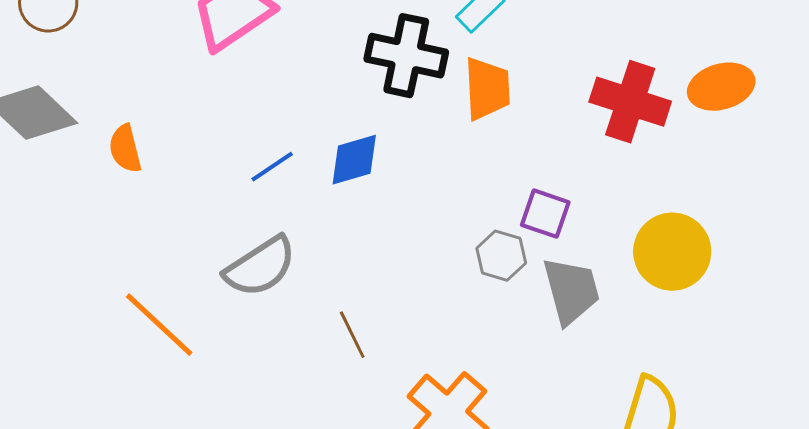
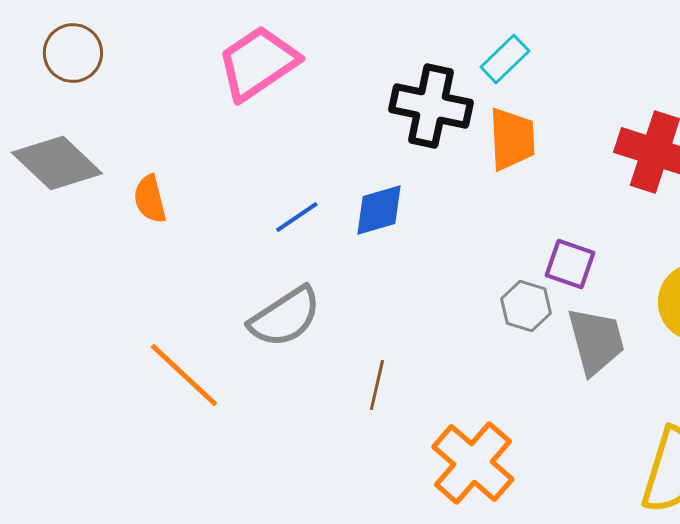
brown line: (352, 335) -> (377, 385), turned 39

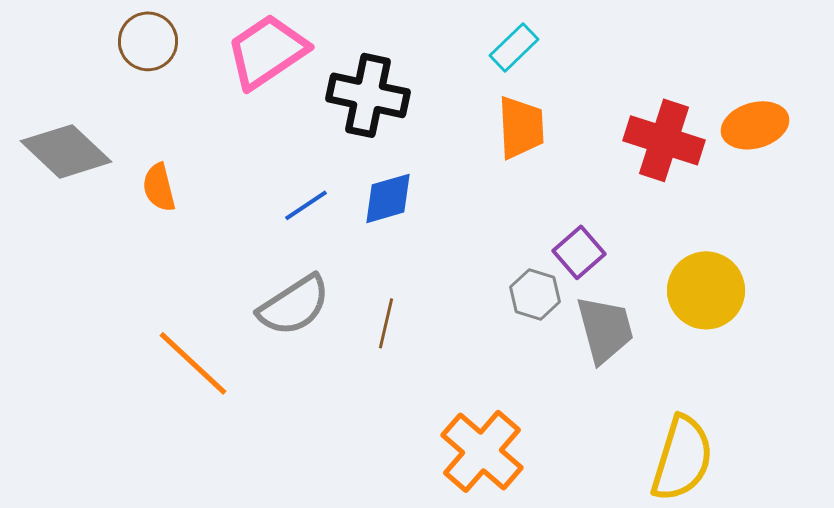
brown circle: (73, 53) -> (148, 41), moved
black cross: (431, 106) -> (368, 95), moved
purple square: (570, 264) -> (579, 252), turned 30
brown line: (377, 385) -> (386, 323), moved

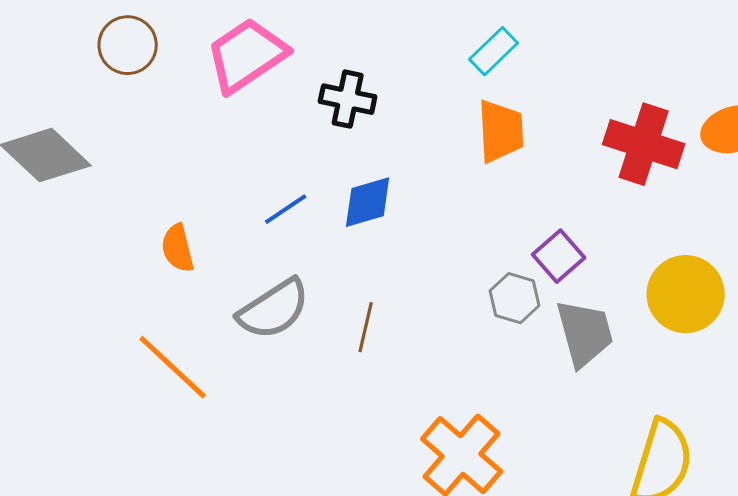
black cross: (368, 95) -> (348, 99), size x0.7
orange semicircle: (159, 187) -> (178, 248), moved

